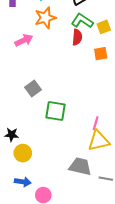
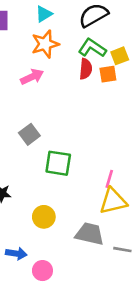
pink arrow: (24, 40) -> (32, 77), moved
orange square: (101, 54) -> (108, 74), moved
yellow circle: (23, 153) -> (44, 217), moved

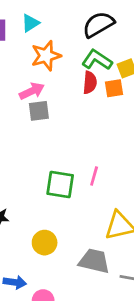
cyan triangle: (44, 14) -> (30, 23), moved
gray square: (29, 134) -> (39, 111), moved, turned 30
pink line: (109, 179) -> (94, 176), moved

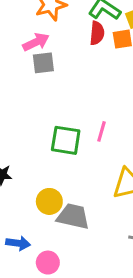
gray trapezoid: (94, 261) -> (73, 216), moved

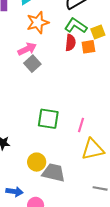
gray square: (43, 63) -> (32, 64), turned -35
pink line: (101, 131) -> (81, 125), moved

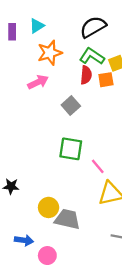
gray square: (32, 64) -> (71, 105), moved
green square: (48, 119) -> (71, 149), moved
pink line: (81, 125) -> (98, 166), turned -56

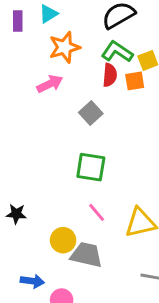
pink line: (98, 166) -> (97, 212), moved

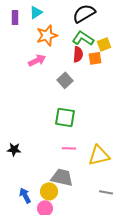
pink line: (97, 212) -> (69, 148), turned -48
yellow circle: (63, 240) -> (49, 191), moved
blue arrow: (32, 281) -> (25, 195), turned -126

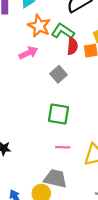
orange star: (47, 35) -> (39, 26), turned -30
green L-shape: (83, 38) -> (63, 31), moved

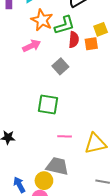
green L-shape: (63, 31) -> (65, 25), turned 130
green square: (58, 114) -> (48, 104), moved

